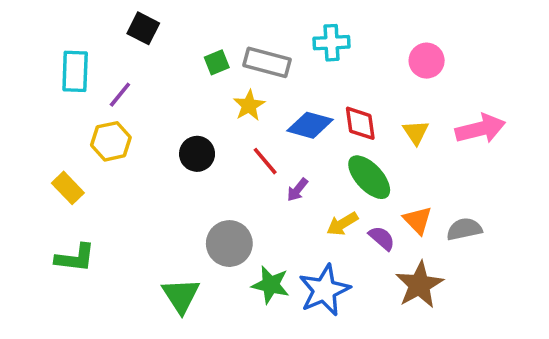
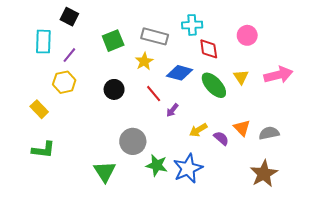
black square: (143, 28) -> (69, 17), moved
green square: (217, 62) -> (113, 41), moved, size x1.5
red diamond: (360, 123) -> (209, 49), moved
green ellipse: (369, 177) -> (214, 85), moved
brown star: (419, 285) -> (264, 174), moved

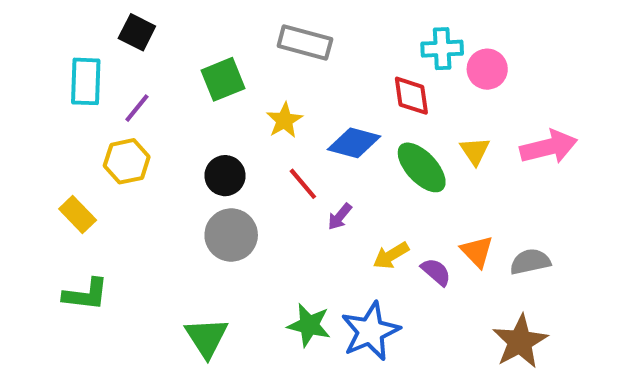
cyan cross: (192, 25) -> (442, 49), moved
gray rectangle: (155, 36) -> (305, 42), moved
gray circle: (133, 141) -> (231, 235), moved

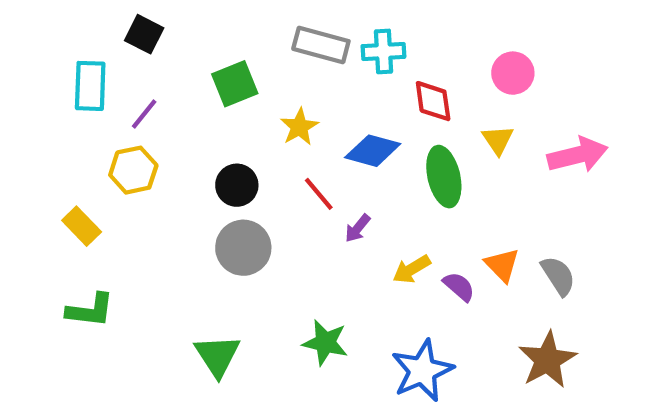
cyan cross: (442, 49) -> (383, 51), moved
yellow triangle: (475, 151) -> (498, 140), moved
green ellipse: (422, 167) -> (444, 177), turned 30
gray semicircle: (530, 262) -> (558, 276), turned 69
blue star: (370, 331) -> (422, 371), moved

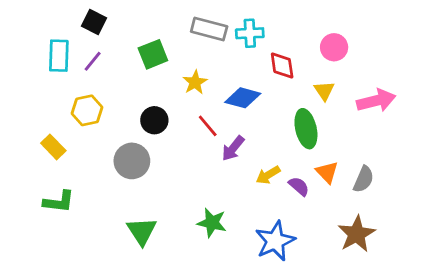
purple line: (144, 114) -> (93, 61), moved
green ellipse: (444, 177) -> (306, 129), moved
purple arrow: (358, 228) -> (233, 148), size x1.4
gray circle: (243, 248) -> (132, 161), moved
gray semicircle: (558, 276) -> (364, 179), turned 56

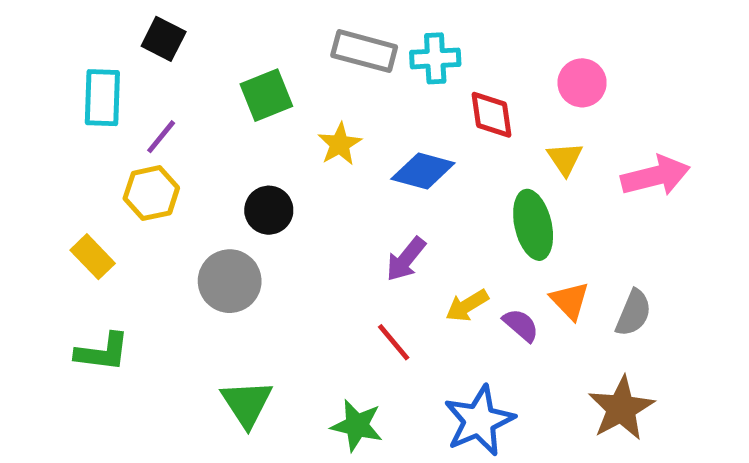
purple line: (93, 61) -> (161, 137), moved
red line: (208, 126) -> (394, 342), moved
green star: (212, 223) -> (357, 425), moved

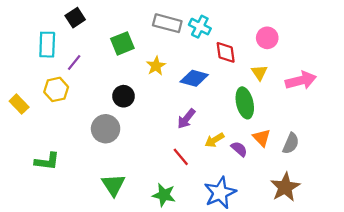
black square: (164, 39) -> (75, 18), turned 30
cyan cross: (435, 58) -> (200, 27), turned 30
yellow hexagon: (151, 193) -> (56, 89), moved
yellow rectangle: (93, 257) -> (19, 104), moved

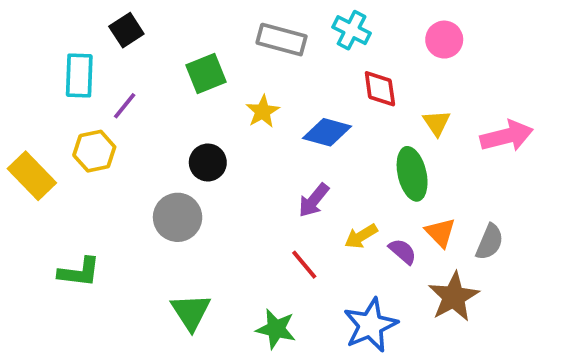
cyan cross: (200, 27) -> (352, 30), moved
pink circle: (267, 38) -> (444, 40), moved
yellow rectangle: (19, 104) -> (32, 176), size x1.4
brown star: (285, 187) -> (454, 297), moved

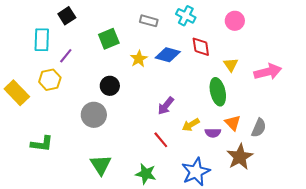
gray rectangle: (282, 40) -> (149, 21), size x0.7
blue diamond: (327, 132) -> (168, 55), moved
purple semicircle: (403, 251) -> (213, 133), turned 140

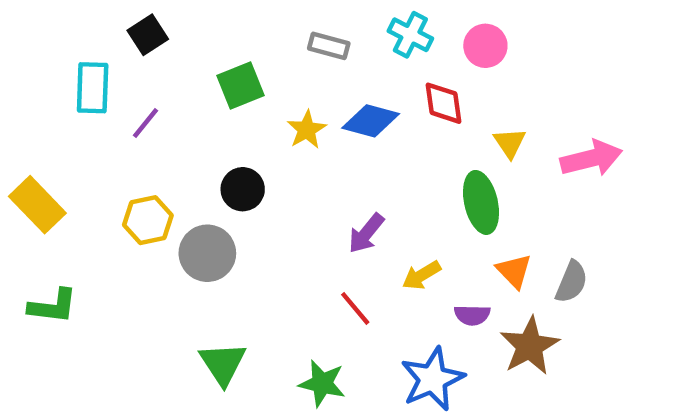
pink circle: (235, 21) -> (485, 46), moved
yellow hexagon: (50, 80) -> (148, 220), moved
purple semicircle: (213, 133) -> (472, 315), moved
green L-shape: (42, 144) -> (53, 306), moved

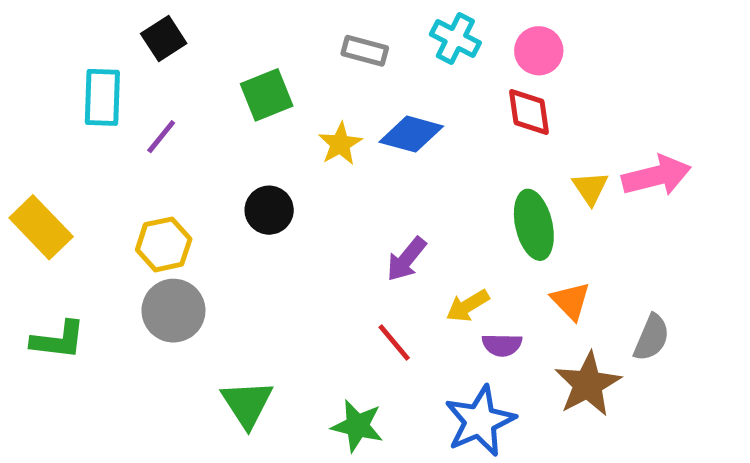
red diamond: (443, 103) -> (529, 112), moved
yellow triangle: (510, 143) -> (590, 188), moved
gray circle: (207, 253) -> (173, 311), moved
gray semicircle: (571, 282) -> (652, 338), moved
purple semicircle: (472, 315) -> (502, 345), moved

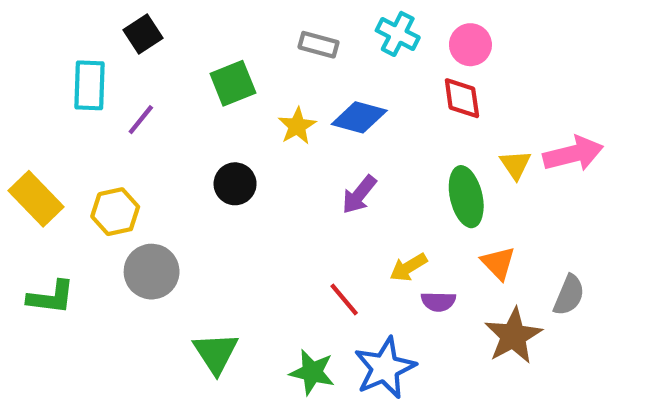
yellow hexagon: (164, 244) -> (115, 212), moved
purple arrow: (406, 259) -> (359, 195), moved
blue star: (480, 421) -> (385, 368), moved

